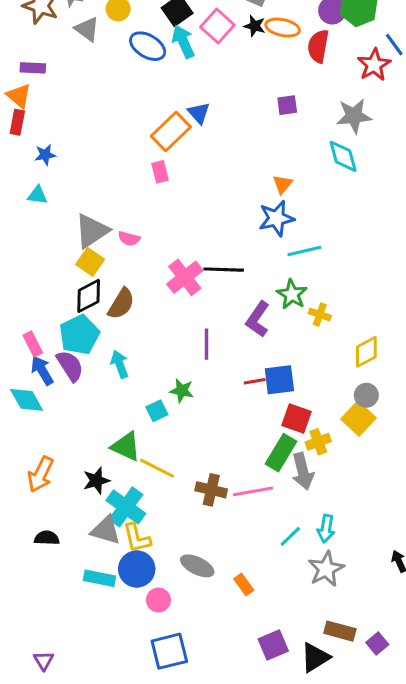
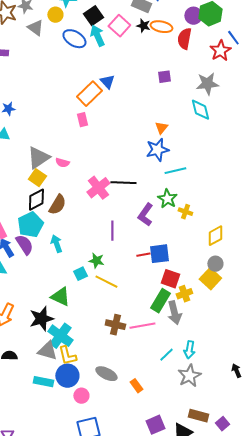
yellow line: (157, 468) -> (106, 282), moved
black star: (96, 481) -> (41, 319), size x1.4

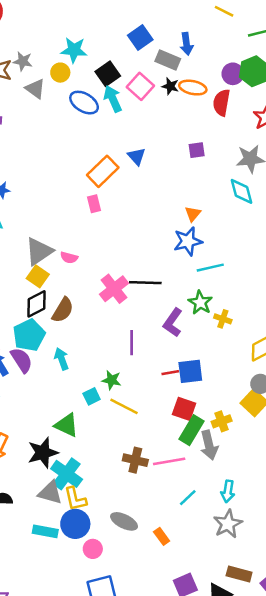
blue triangle: (107, 82) -> (137, 156), moved
red square: (170, 279) -> (184, 409), moved
cyan line: (166, 355) -> (188, 498), moved

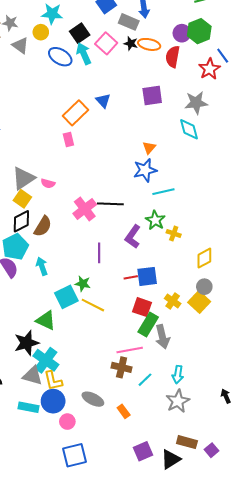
purple square: (197, 150) -> (152, 96), size x1.5
cyan square: (92, 396) -> (66, 297), size x1.6
yellow cross: (222, 421) -> (173, 301), moved, turned -35
brown cross: (135, 460) -> (122, 367), moved

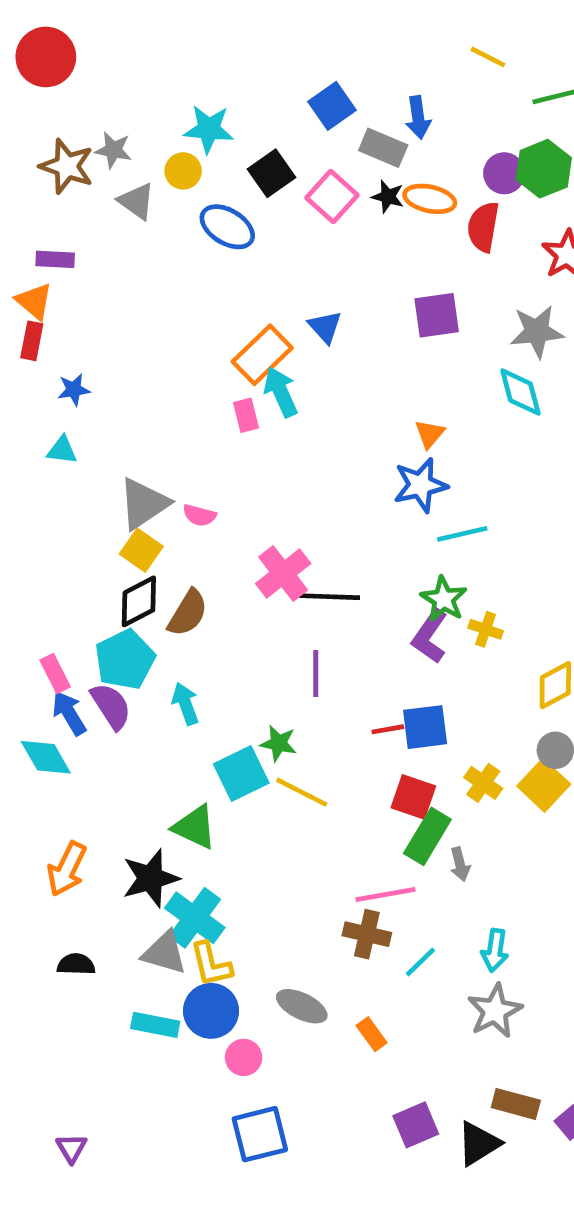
cyan arrow: (84, 54) -> (281, 392), moved
black line: (110, 204) -> (330, 597), moved
purple L-shape: (133, 237) -> (430, 636), moved
gray arrow: (162, 337) -> (460, 864), size x0.6

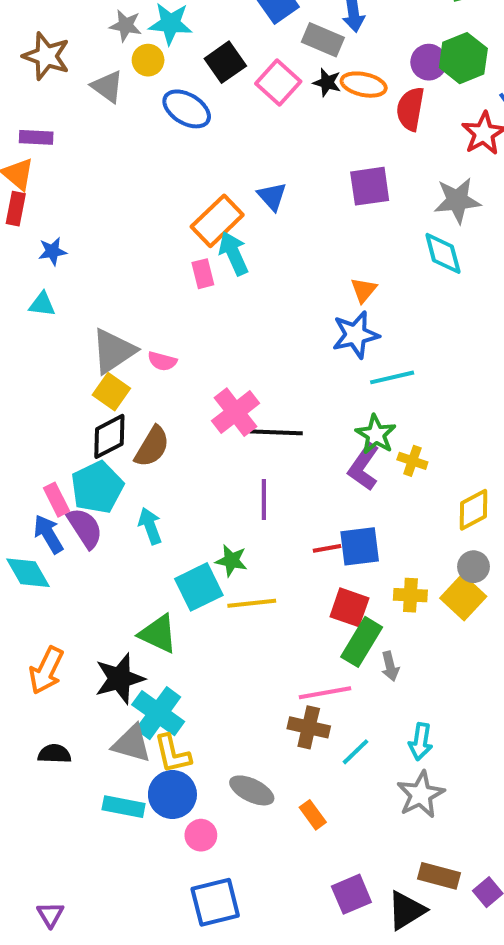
gray star: (113, 150) -> (126, 26), moved
pink rectangle: (55, 674) -> (56, 500), moved
yellow cross: (483, 783) -> (410, 595), turned -32
yellow line: (302, 792) -> (252, 603), turned -33

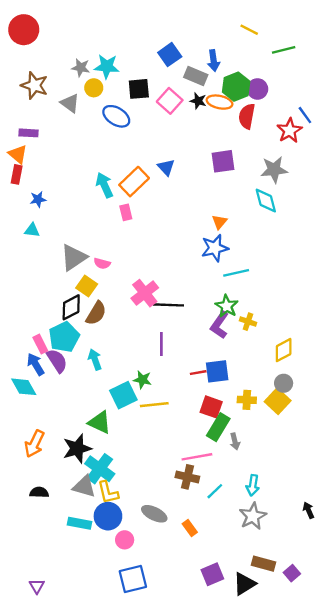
green hexagon: (463, 58) -> (236, 87), moved
black square: (225, 62) -> (139, 89), turned 30
cyan arrow: (233, 253) -> (104, 185), moved
yellow square: (111, 392) -> (87, 286), moved

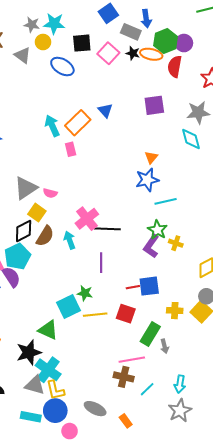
cyan arrow: (95, 360) -> (70, 240), moved
red square: (211, 407) -> (126, 314), moved

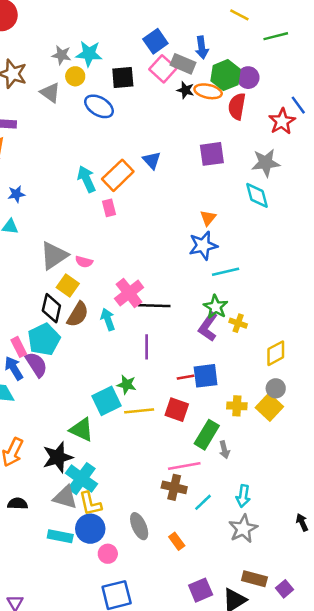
pink square: (108, 53) -> (163, 69), moved
black diamond: (24, 231) -> (51, 308), turned -50
gray ellipse: (95, 409) -> (139, 526), turned 40

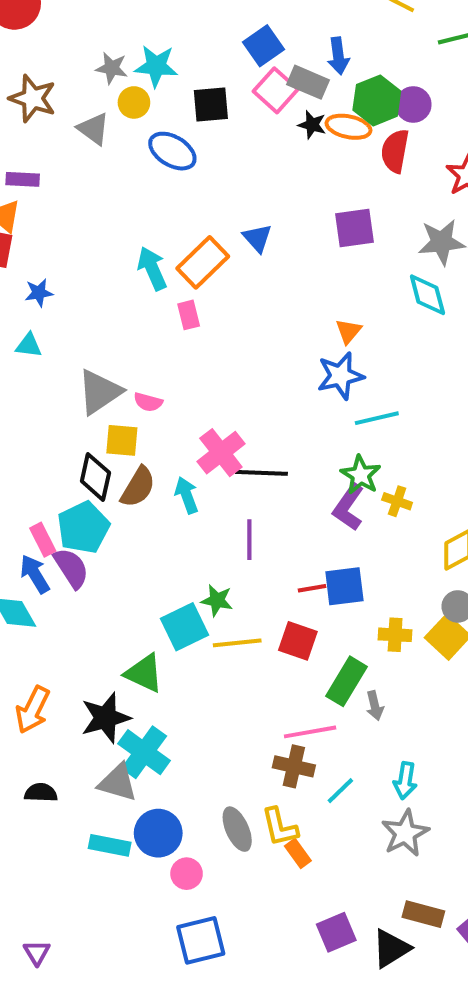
yellow square: (68, 286) -> (122, 440), turned -30
yellow L-shape: (90, 504) -> (280, 827), moved

